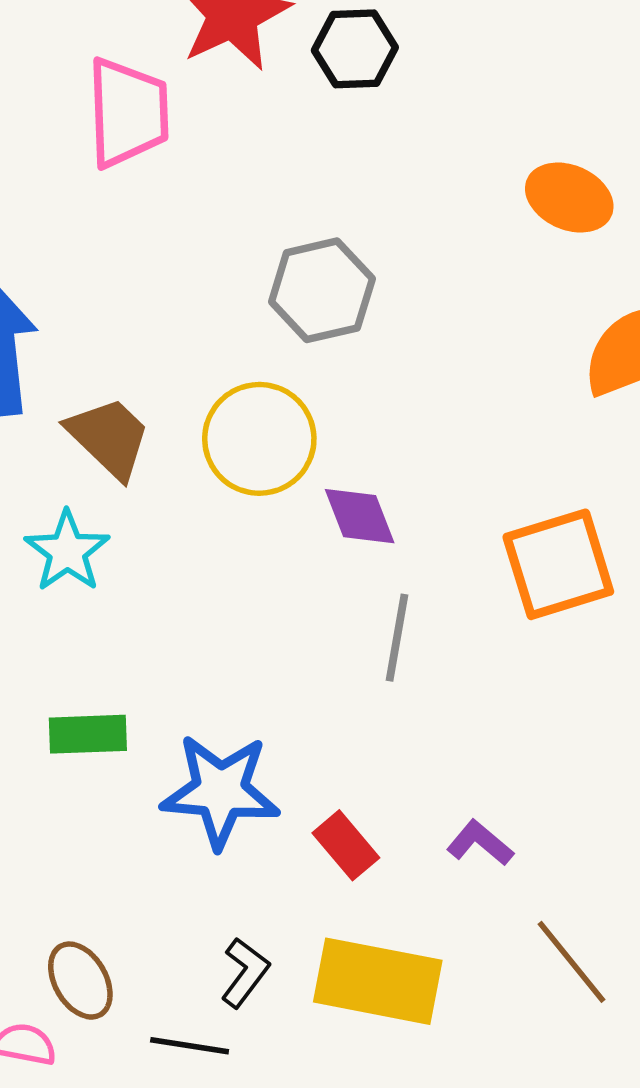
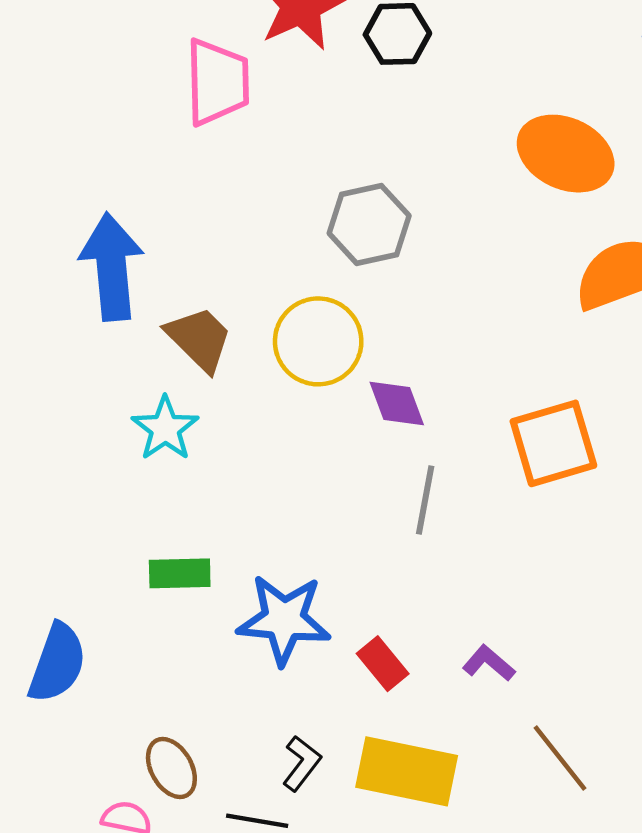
orange ellipse: (569, 198) -> (566, 154), size x1.4

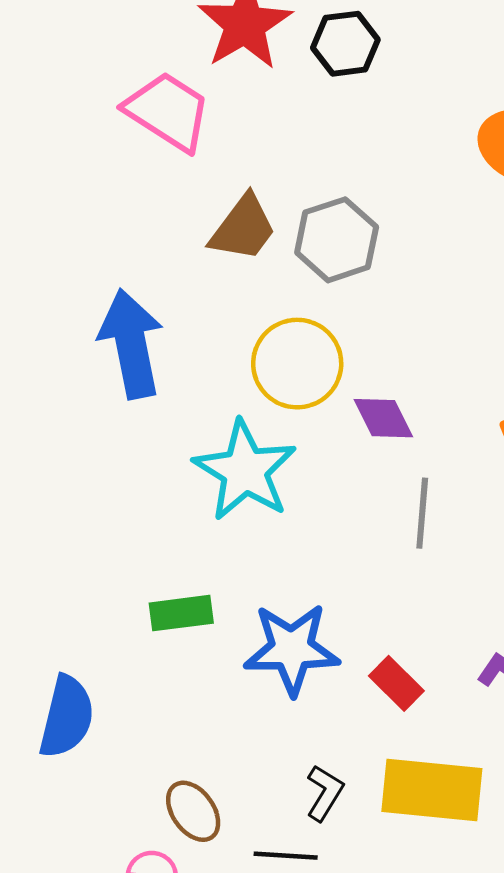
pink trapezoid: (217, 82) -> (168, 111), turned -50
blue arrow: (112, 267) -> (131, 344), moved
brown trapezoid: (199, 339) -> (243, 228), moved, turned 88
cyan star: (165, 429) -> (245, 471), moved, size x1.5

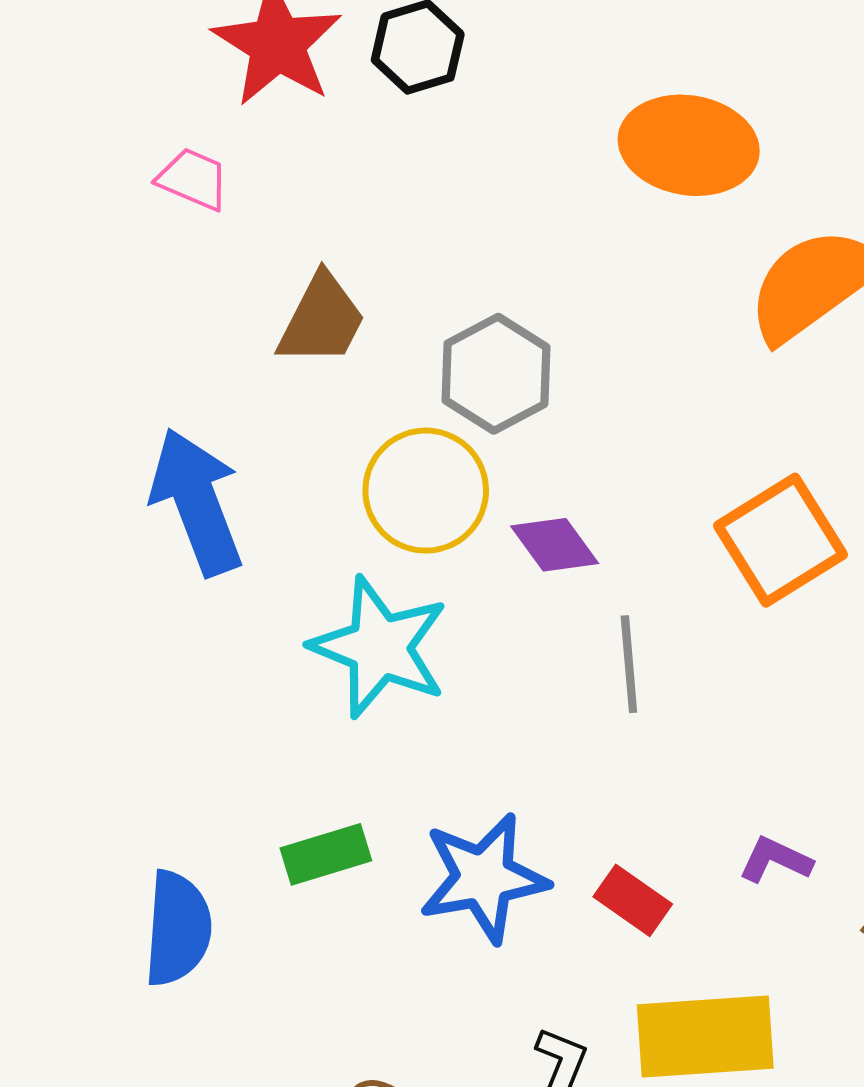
pink trapezoid: (168, 111) -> (193, 179), size x0.6
gray hexagon: (337, 240) -> (496, 374), moved
blue semicircle: (67, 717) -> (178, 928), moved

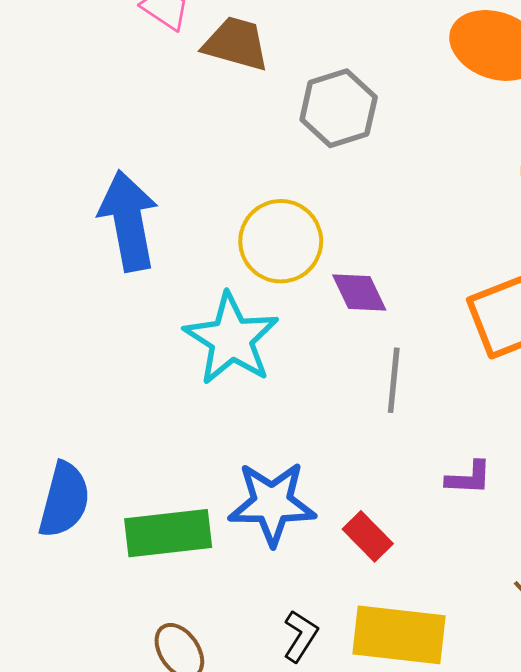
brown trapezoid: (322, 320) -> (236, 44), moved, turned -112
gray hexagon: (496, 374) -> (339, 108), moved
green rectangle: (326, 854) -> (168, 533), moved, size x1.5
purple L-shape: (775, 860) -> (469, 478), moved, turned 147

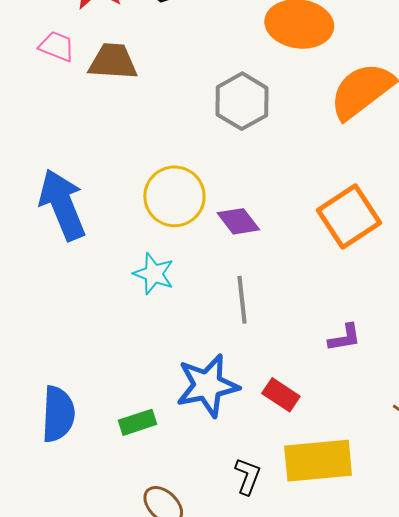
gray hexagon: (339, 108) -> (242, 101), moved
cyan star: (231, 339) -> (154, 274), size x0.6
gray line: (394, 380) -> (242, 300), moved
green rectangle: (168, 533) -> (138, 422), size x0.6

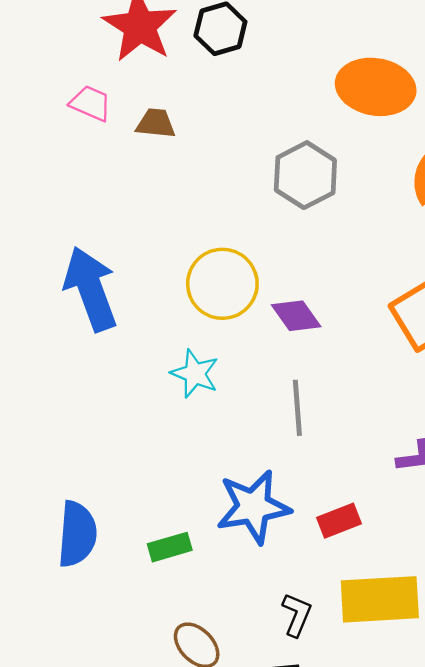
brown trapezoid: (113, 62) -> (156, 123), size x0.7
red rectangle: (281, 395) -> (339, 521), turned -57

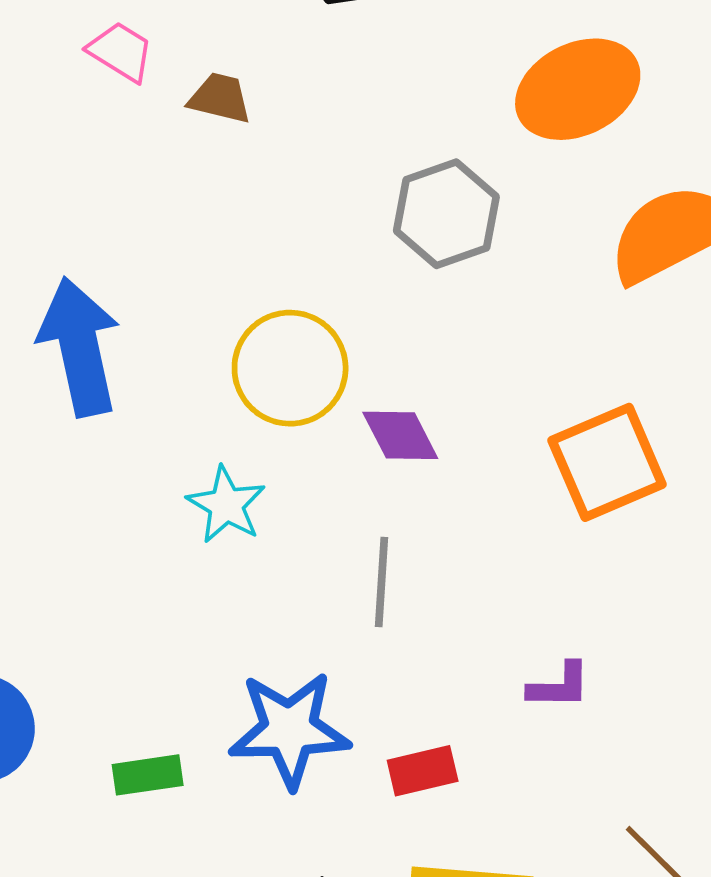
orange ellipse: (376, 87) -> (578, 89), turned -44

